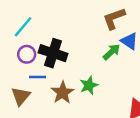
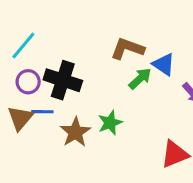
brown L-shape: (114, 18) -> (127, 49), moved, turned 40
brown triangle: (21, 96) -> (20, 118), moved

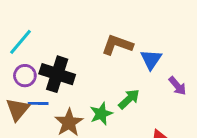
blue triangle: (164, 64) -> (151, 59), turned 30
green arrow: (140, 79) -> (129, 99), moved

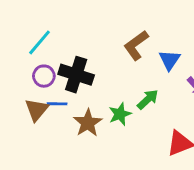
brown L-shape: (117, 45) -> (136, 45), turned -56

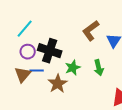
green arrow: (148, 99) -> (99, 68), turned 119
green star: (120, 114) -> (73, 68), moved

